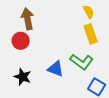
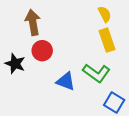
red circle: (21, 41) -> (42, 51), moved
black star: (23, 77) -> (15, 64), moved

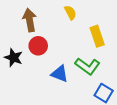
yellow semicircle: (105, 14) -> (70, 13), moved

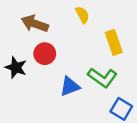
brown arrow: (30, 20) -> (35, 24), turned -60
blue triangle: (60, 74) -> (70, 86), turned -42

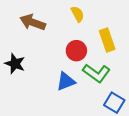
red circle: (45, 54) -> (76, 51), moved

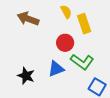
yellow rectangle: (107, 40) -> (84, 24), moved
black star: (15, 64) -> (26, 76), moved

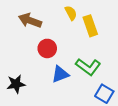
red circle: (65, 43) -> (47, 48), moved
black star: (26, 76) -> (16, 84), moved, turned -30

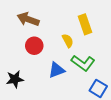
yellow semicircle: (71, 13) -> (68, 41), moved
red circle: (47, 48) -> (34, 46), moved

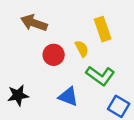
red circle: (34, 46) -> (54, 55), moved
blue triangle: (57, 70) -> (68, 97), moved, turned 42

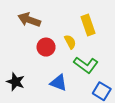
black star: (18, 95) -> (16, 82), turned 30

